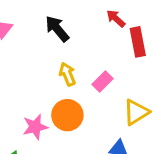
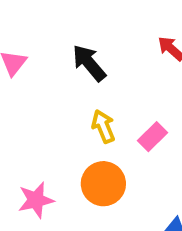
pink star: (35, 127) -> (36, 200), moved

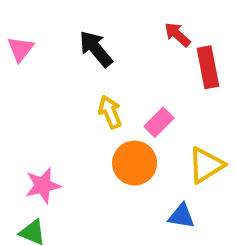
orange circle: (103, 184) -> (135, 163), moved

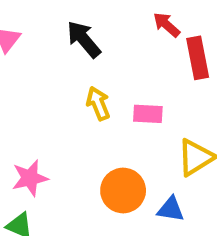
pink rectangle: (159, 122) -> (148, 114), turned 48
orange circle: (135, 163) -> (123, 190), moved

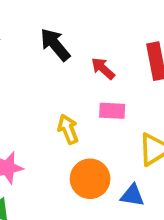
red arrow: (167, 25) -> (103, 69), moved
yellow arrow: (98, 103) -> (68, 129), moved

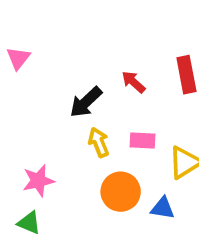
black arrow: (55, 45) -> (86, 102), moved, turned -93
pink rectangle: (112, 111) -> (143, 140), moved

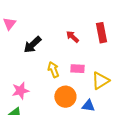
black arrow: (86, 102) -> (32, 45), moved

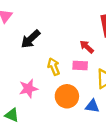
red arrow: (72, 37) -> (87, 47), moved
pink star: (20, 91) -> (28, 89), moved

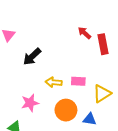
red arrow: (87, 47) -> (84, 33), moved
yellow arrow: (54, 67) -> (54, 82), turned -63

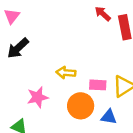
black arrow: (32, 57) -> (18, 48), moved
pink rectangle: (78, 81) -> (98, 85), moved

